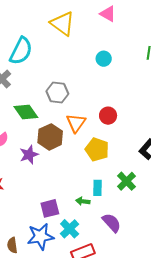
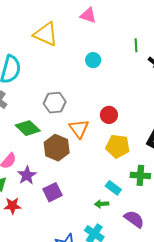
yellow pentagon: (97, 150) -> (118, 146), moved
purple star: (29, 155) -> (27, 175), moved
green cross: (127, 181) -> (140, 175), turned -30
cyan rectangle: (98, 188) -> (113, 188), turned -42
purple square: (50, 208) -> (52, 192), moved

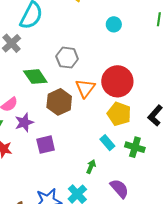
red circle: (109, 115) -> (117, 81), size x1.8
cyan rectangle: (113, 188) -> (107, 143), moved
green arrow: (102, 204) -> (91, 167), turned 104

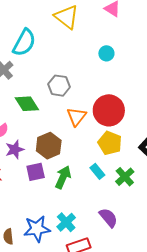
brown hexagon: (59, 102) -> (49, 146), moved
green cross: (135, 147) -> (125, 177), turned 30
green arrow: (91, 167) -> (63, 177), moved, size x1.6

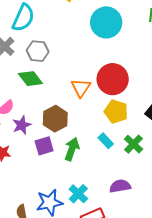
cyan circle: (106, 53) -> (106, 22), size x2.0
gray hexagon: (59, 86) -> (38, 51), moved
purple semicircle: (108, 218) -> (120, 186), turned -55

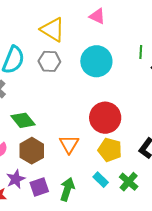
gray hexagon: (38, 51) -> (49, 61), moved
orange triangle: (81, 88) -> (69, 144), moved
brown hexagon: (55, 119) -> (32, 151), moved
purple star: (22, 125) -> (16, 179), moved

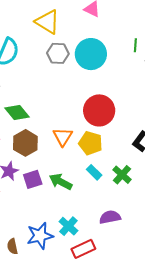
gray hexagon: (49, 61) -> (58, 53), moved
yellow pentagon: (110, 150) -> (91, 143), moved
green arrow: (67, 189) -> (61, 182), turned -80

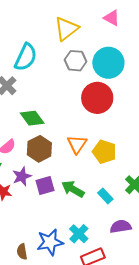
yellow triangle: (47, 22) -> (66, 29), turned 48
red circle: (99, 110) -> (97, 98), moved
cyan rectangle: (94, 172) -> (105, 196), moved

